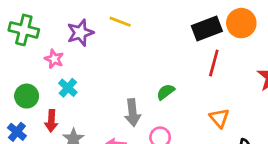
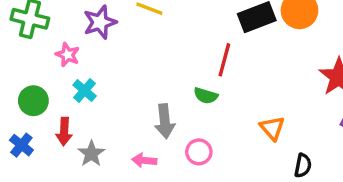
red line: (214, 63) -> (224, 60), moved
green semicircle: (166, 92) -> (206, 96), turned -126

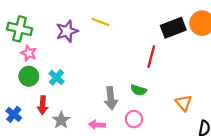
pink star: (68, 55) -> (29, 53), moved
green semicircle: (206, 96) -> (139, 90), moved
green circle: (33, 101) -> (29, 76), moved

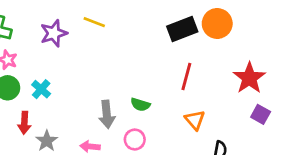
red line: (151, 57) -> (186, 77), moved

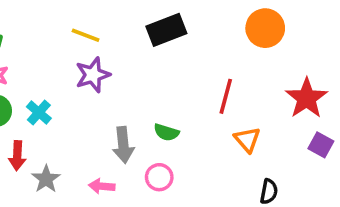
yellow line: (94, 22) -> (86, 35), moved
black rectangle: (182, 29) -> (166, 30), moved
purple star: (54, 33) -> (93, 75), moved
orange triangle: (195, 120) -> (247, 139), moved

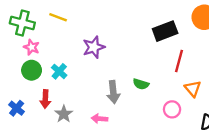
black rectangle: (166, 30) -> (165, 31), moved
yellow line: (86, 35) -> (58, 17), moved
pink circle: (159, 177) -> (172, 109), moved

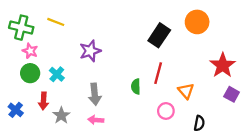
black rectangle: (165, 31) -> (159, 35), turned -35
red line: (179, 61) -> (158, 73), moved
green semicircle: (141, 84) -> (136, 87), turned 72
gray arrow: (113, 92) -> (95, 94), moved

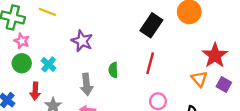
purple star: (90, 51) -> (82, 41), turned -30
green semicircle: (136, 87) -> (113, 70), moved
orange triangle: (186, 91) -> (199, 79), moved

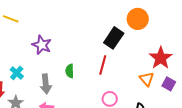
black rectangle: (151, 25) -> (114, 38), moved
cyan cross: (49, 64) -> (17, 73), moved

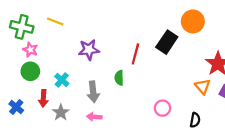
purple star: (42, 45) -> (89, 50), turned -30
red line: (103, 65) -> (135, 54), moved

